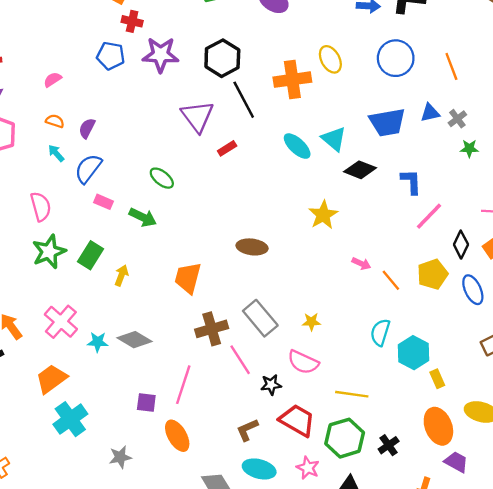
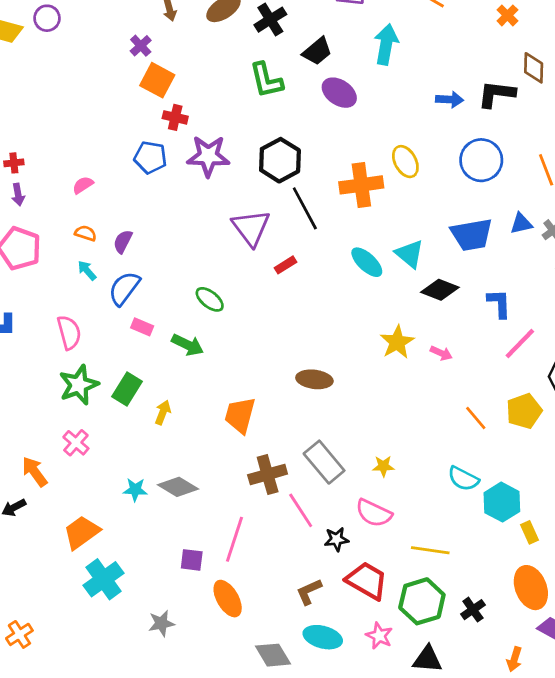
pink arrow: (361, 264) -> (441, 353), moved
pink cross: (61, 322) -> (76, 443), moved, size x0.7
cyan semicircle: (380, 332) -> (463, 479), turned -80

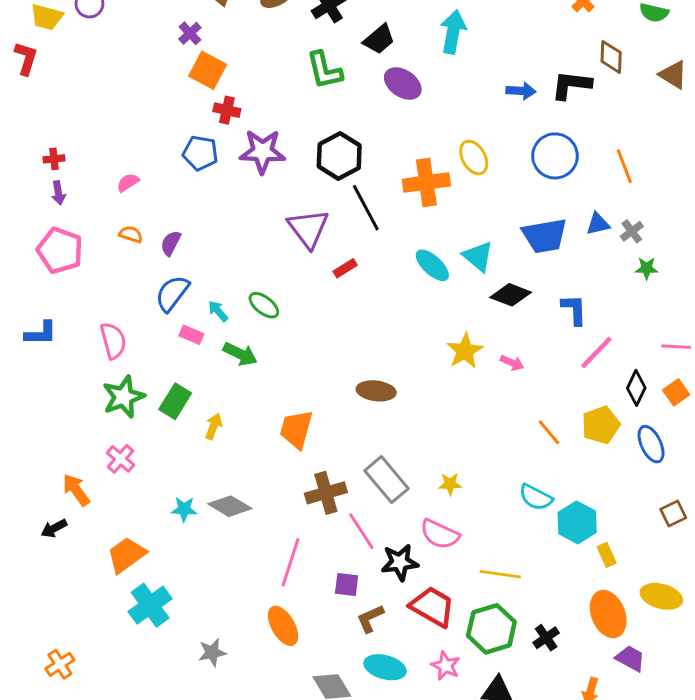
cyan arrow: (87, 270) -> (218, 311), moved
black star: (336, 539) -> (400, 562), size x1.4
purple square: (192, 560) -> (347, 584), moved

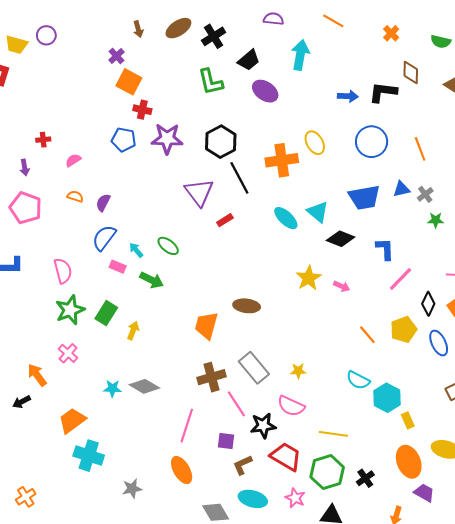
red cross: (54, 159) -> (43, 140), moved
orange trapezoid: (296, 429) -> (206, 325), moved
cyan cross: (150, 605) -> (89, 456), turned -36

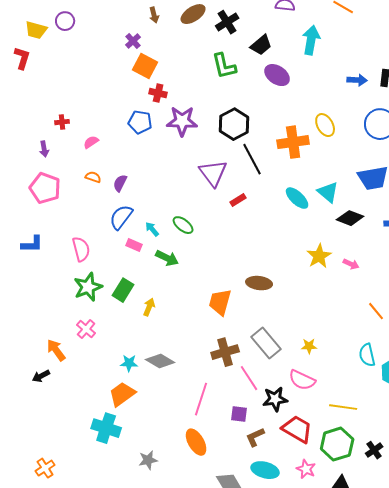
cyan semicircle: (358, 380) -> (367, 355), turned 50
orange trapezoid: (72, 420) -> (122, 394), moved

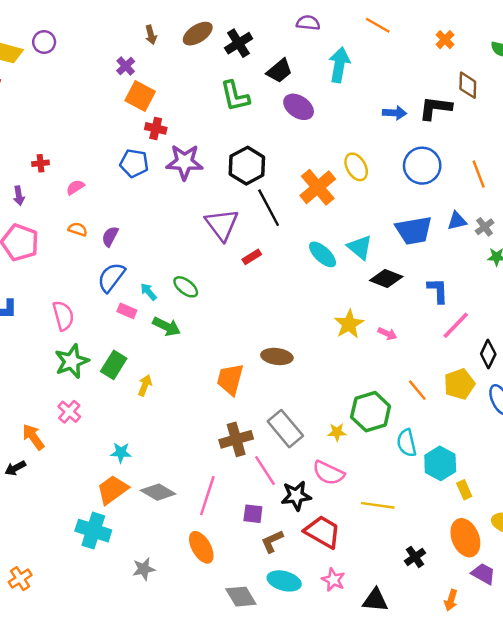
orange cross: (293, 142) -> (318, 187), turned -32
gray diamond: (160, 361) -> (158, 492), moved
green hexagon: (337, 444) -> (371, 412), moved

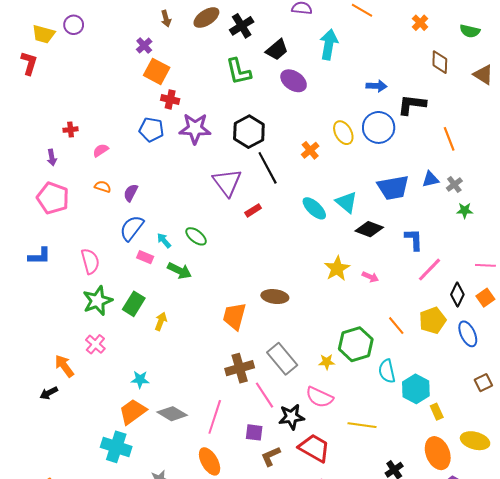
black L-shape: (435, 108) -> (412, 105), moved
blue circle: (422, 166) -> (379, 127), moved
orange cross: (318, 187) -> (310, 150), size x0.6

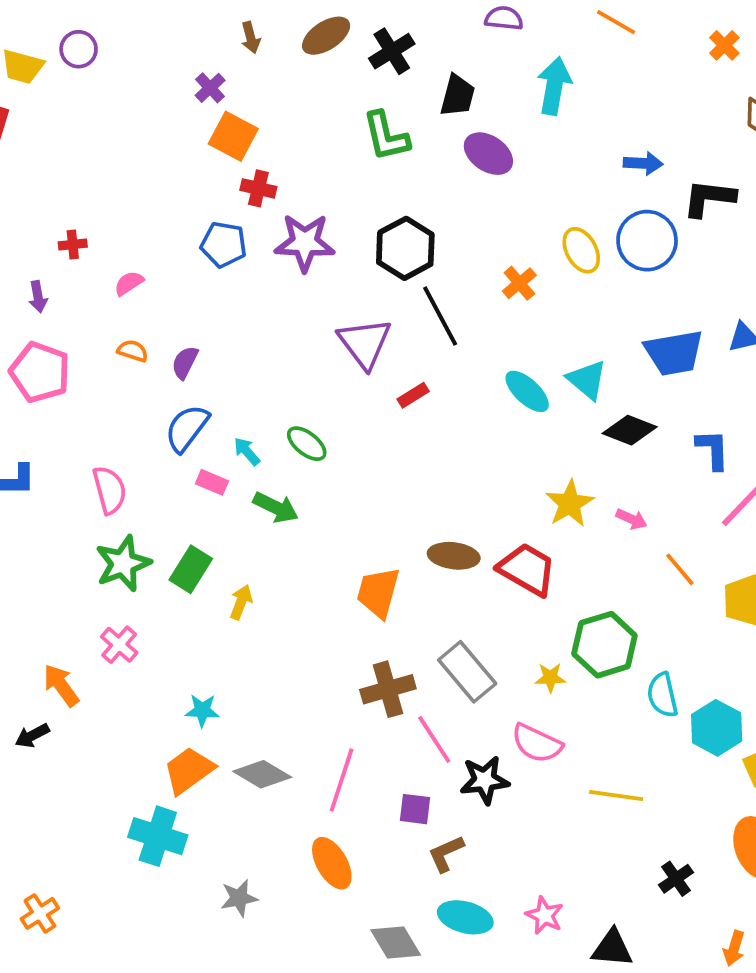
black trapezoid: (277, 50) -> (458, 96), turned -35
orange line: (396, 326) -> (680, 569), moved
red trapezoid: (314, 448) -> (527, 569), moved

